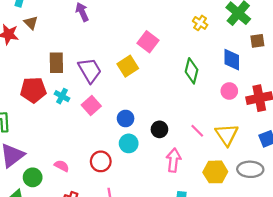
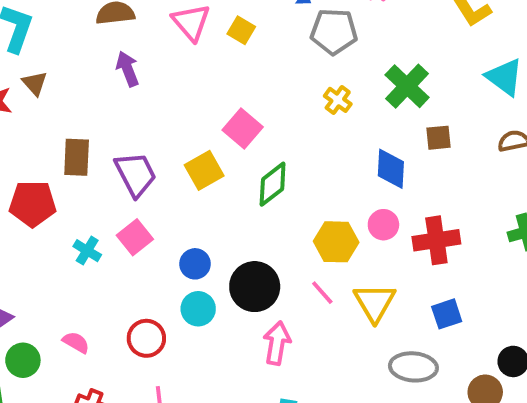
green diamond: (192, 71) -> (273, 184), moved, turned 35
cyan cross: (62, 96) -> (87, 251), moved
black circle: (159, 129) -> (255, 287), size x1.6
yellow hexagon: (215, 172) -> (336, 242), moved

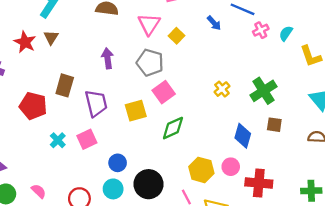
gray pentagon: (334, 32) -> (150, 63), moved
purple arrow: (128, 69) -> (108, 58), moved

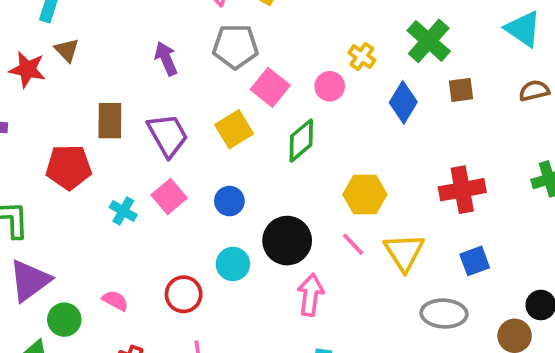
blue diamond: (243, 136) -> (403, 102), moved, turned 30
blue circle: (118, 163) -> (229, 201), moved
pink circle: (231, 167) -> (330, 86), moved

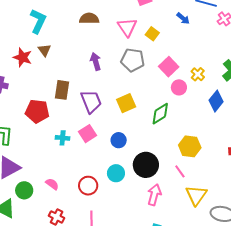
pink square: (270, 87) -> (169, 67), moved
cyan cross: (123, 211) -> (63, 138), turned -32
yellow triangle: (404, 252) -> (196, 195), moved

